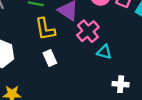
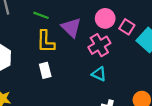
pink cross: (88, 31) -> (99, 45), moved

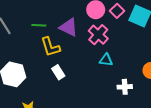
pink square: (127, 27) -> (117, 11), turned 32

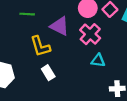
green line: (39, 25) -> (27, 14), moved

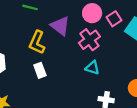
yellow L-shape: (40, 46) -> (37, 42), turned 30

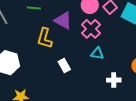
white rectangle: (40, 70) -> (64, 65), moved

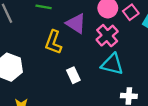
cyan triangle: (97, 53) -> (112, 64), size x1.5

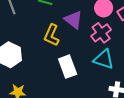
white rectangle: (73, 75) -> (68, 67), size x1.5

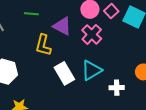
cyan triangle: (104, 59) -> (91, 70), moved, turned -40

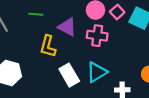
pink cross: (92, 34) -> (97, 36), turned -36

